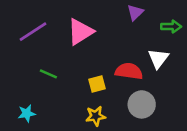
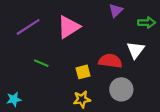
cyan star: (27, 113) -> (14, 99), moved

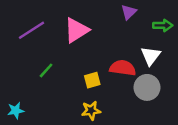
green line: (41, 63) -> (46, 70), turned -72
gray circle: (121, 89) -> (147, 87), moved

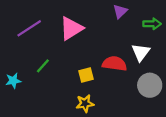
gray circle: (147, 87) -> (150, 85), moved
cyan star: (16, 111) -> (13, 81), moved

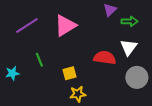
green arrow: (152, 24) -> (130, 21), moved
green line: (43, 66) -> (39, 60), turned -64
yellow square: (86, 75) -> (69, 73), moved

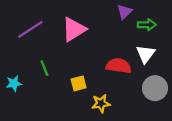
yellow star: (78, 94) -> (101, 103), moved

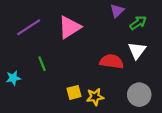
green arrow: (147, 25) -> (138, 23), turned -35
yellow square: (79, 83) -> (74, 92), moved
gray circle: (155, 88) -> (139, 95), moved

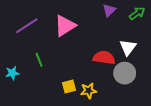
green arrow: (138, 23) -> (137, 13), moved
gray circle: (139, 95) -> (125, 73), moved

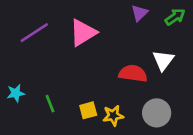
green line: (39, 60) -> (50, 104), moved
gray circle: (125, 73) -> (157, 113), moved

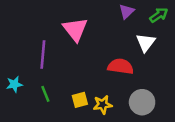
purple line: (34, 33) -> (43, 54), moved, turned -52
pink triangle: (83, 33) -> (75, 29), turned -36
white triangle: (163, 60) -> (146, 42), moved

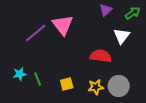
purple line: (43, 54) -> (36, 33), moved, turned 45
cyan star: (14, 84) -> (20, 74), moved
yellow star: (103, 105) -> (96, 87), moved

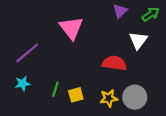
purple line: (36, 33) -> (27, 53), moved
green line: (38, 79) -> (55, 89), moved, turned 40

